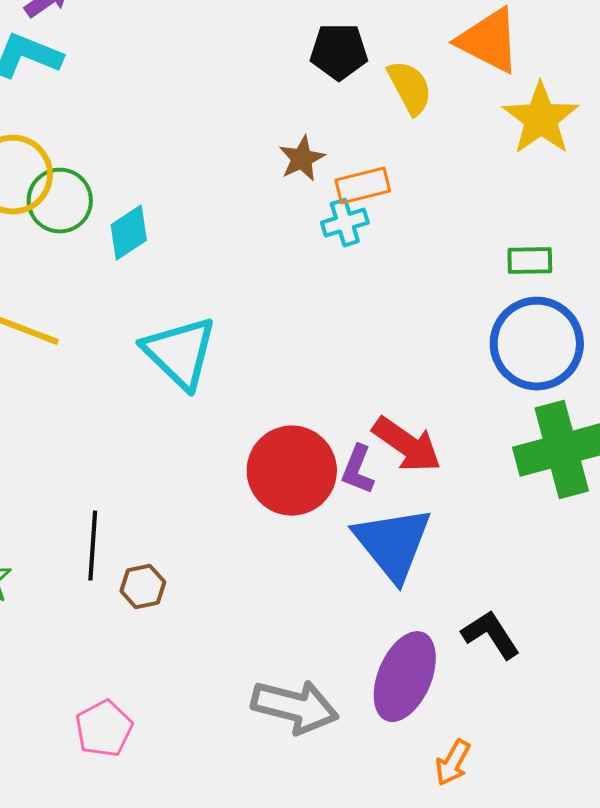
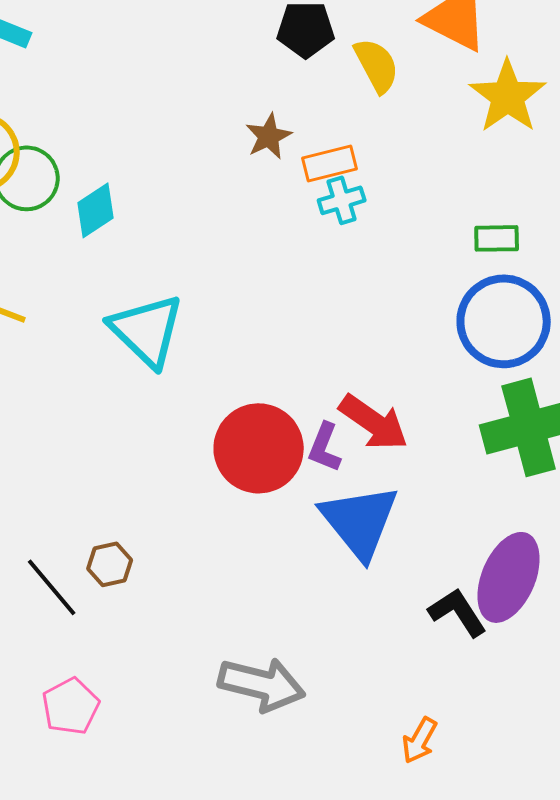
cyan cross: (345, 223) -> (342, 200), moved
black line: (93, 546) -> (52, 587), moved, turned -44
purple ellipse: (405, 677) -> (509, 577), moved

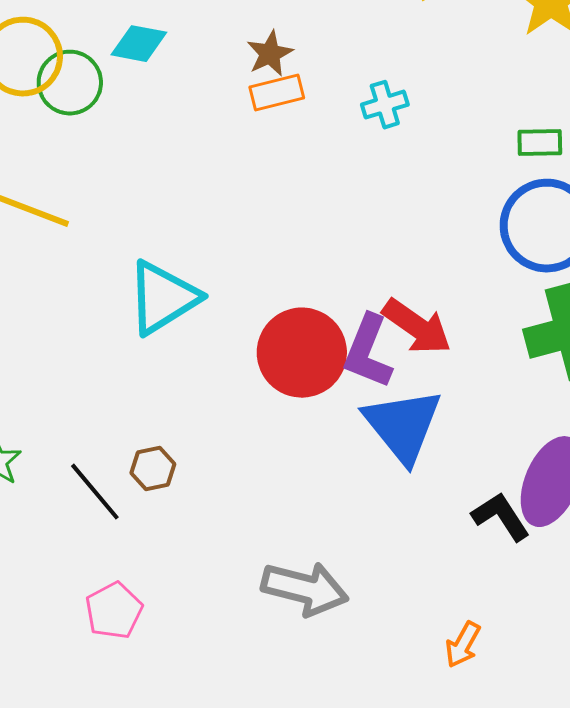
brown star: (269, 136) -> (270, 54), moved
orange rectangle: (330, 163) -> (277, 93), moved
cyan diamond: (96, 210) -> (139, 44), moved, turned 44
cyan triangle: (147, 330) -> (163, 298), moved, turned 44
purple L-shape: (325, 447) -> (368, 352), size x1.5

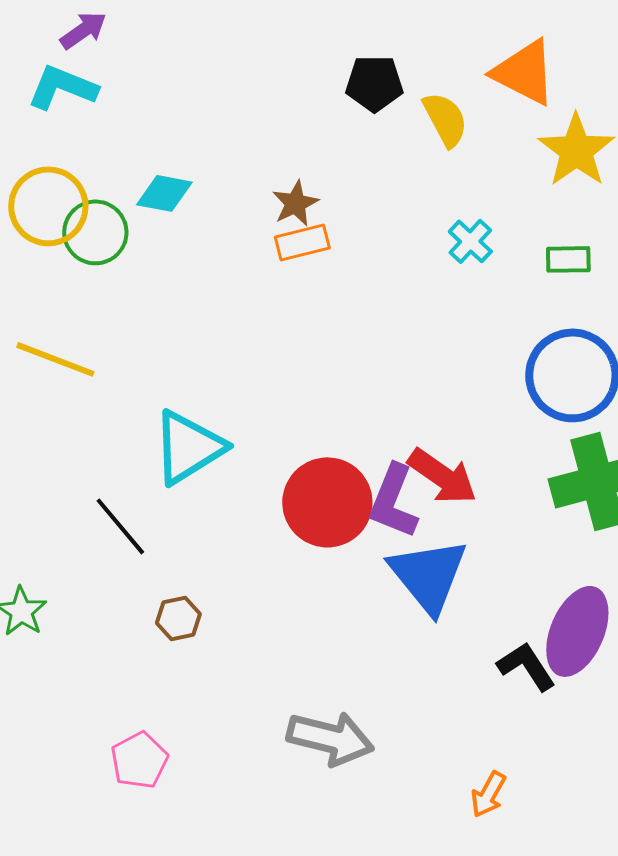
cyan cross: (385, 105) -> (470, 241), moved, turned -30
green rectangle: (540, 143) -> (568, 259), moved
black line: (95, 492) -> (120, 526), moved

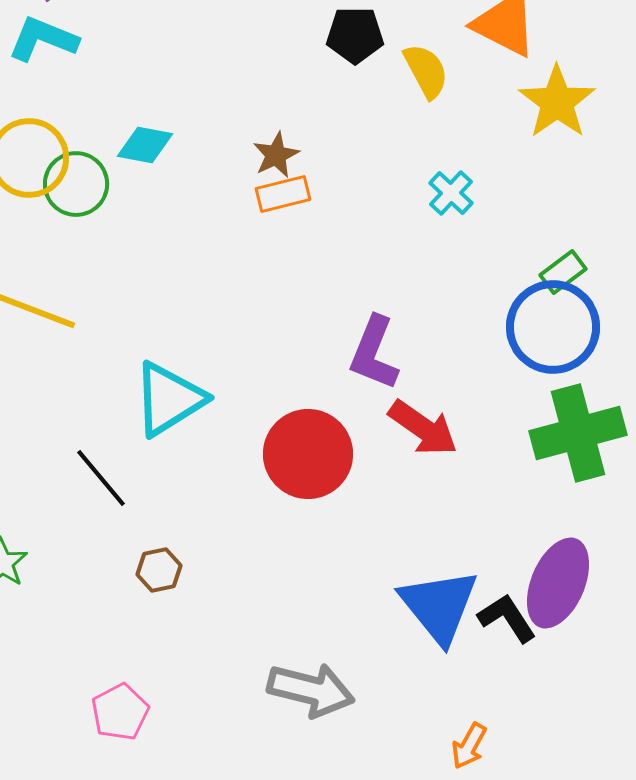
green rectangle: (568, 259) -> (563, 272), moved, turned -36
purple L-shape: (393, 501) -> (374, 353), moved
blue triangle: (428, 575) -> (439, 606), moved

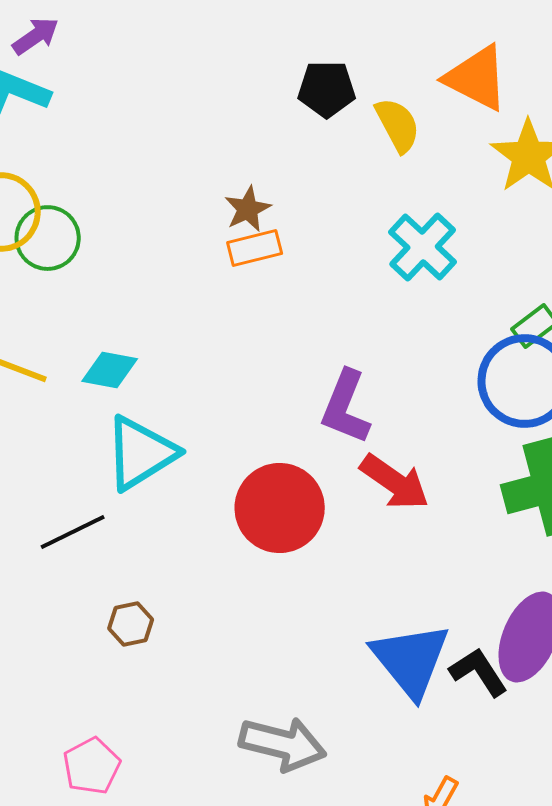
cyan diamond: (145, 145) -> (110, 370), moved
cyan cross: (451, 193) -> (423, 247), size x1.5
black line: (101, 478) -> (73, 532), turned -76

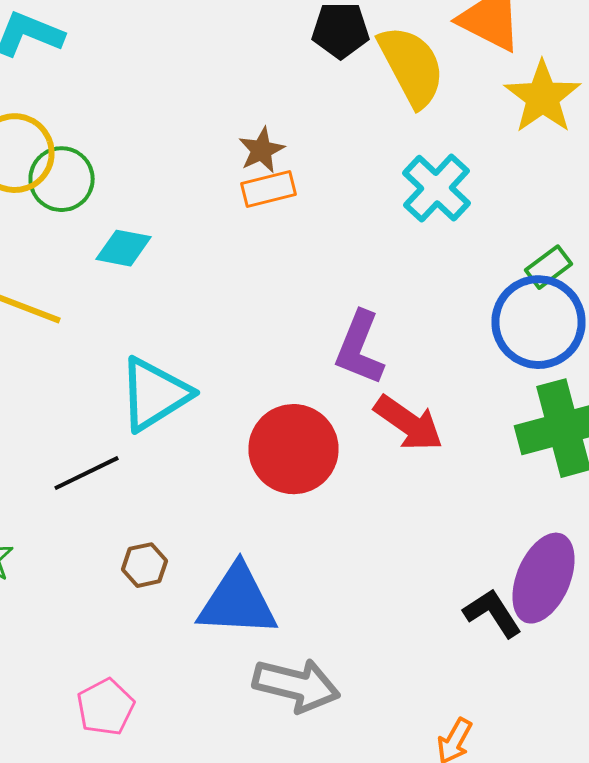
yellow semicircle: (398, 125) -> (412, 66), size x1.5
cyan diamond: (110, 370) -> (124, 248), moved
blue triangle: (411, 660) -> (238, 601), moved, turned -48

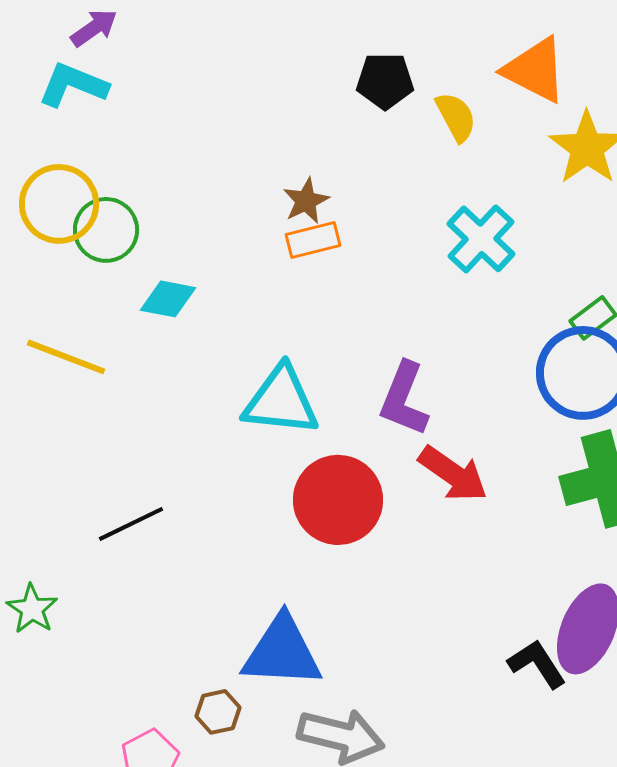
yellow semicircle: (412, 66) -> (456, 117), size x0.6
cyan triangle: (154, 394) -> (281, 401), moved, turned 38
brown hexagon: (144, 565) -> (218, 712), moved

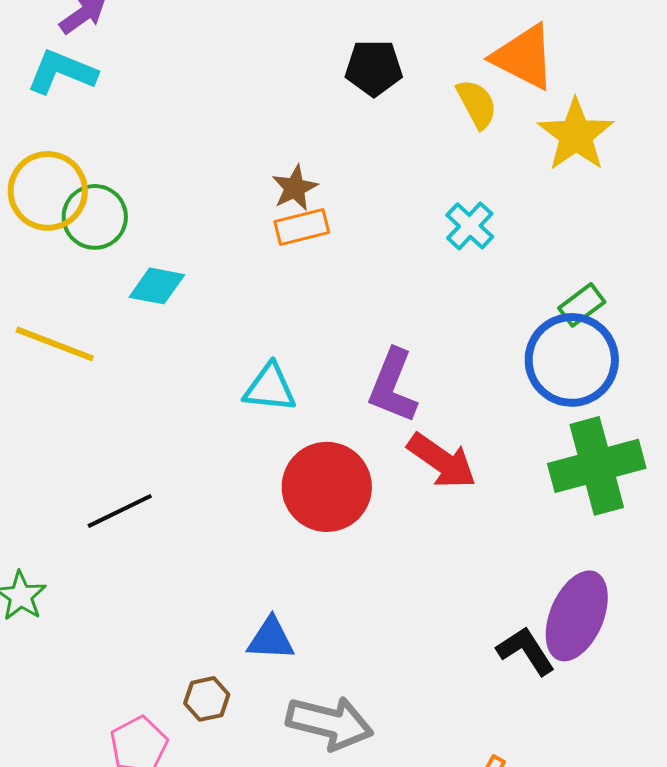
yellow semicircle: (456, 117) -> (477, 104), moved
cyan cross: (481, 239) -> (470, 226), size x0.7
cyan triangle: (281, 401) -> (270, 388), size x0.7
blue triangle: (282, 652) -> (271, 639), size x0.6

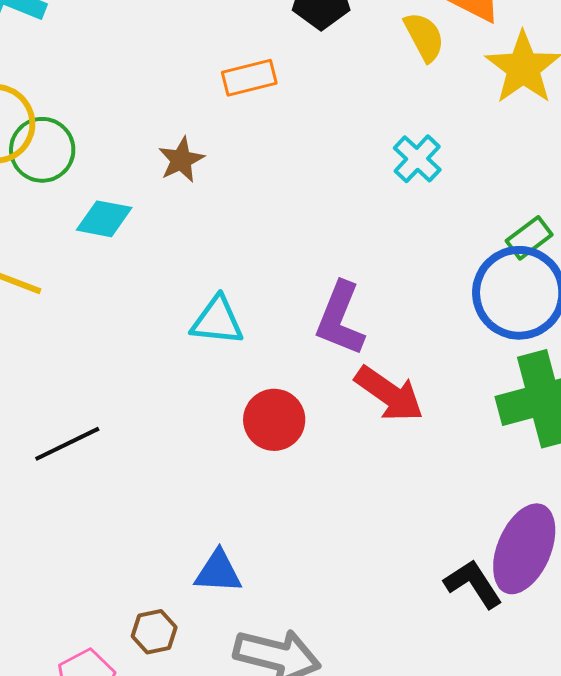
brown star: (295, 188) -> (181, 160), moved
orange rectangle: (302, 227) -> (249, 78), moved
red circle: (327, 487) -> (274, 420), size x0.7

